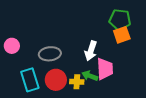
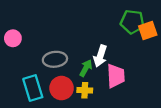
orange square: (122, 35) -> (148, 31), moved
pink circle: (12, 46) -> (13, 38), moved
green arrow: (90, 76) -> (86, 68), moved, turned 98

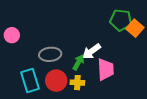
orange square: (148, 31) -> (135, 28), turned -30
white arrow: (100, 56) -> (92, 51), turned 36

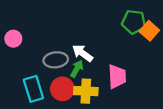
white arrow: (92, 51) -> (82, 53), moved, turned 72
green arrow: (78, 62) -> (77, 69), moved
yellow cross: (77, 83) -> (86, 91), size x1.5

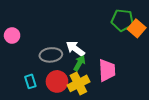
green arrow: (77, 69) -> (79, 63), moved
cyan rectangle: (33, 89) -> (30, 81), size x0.6
yellow cross: (86, 91) -> (78, 83), turned -30

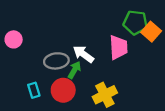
green arrow: (79, 63) -> (74, 70), moved
pink trapezoid: (107, 70) -> (118, 47), moved
yellow cross: (78, 83) -> (105, 95), moved

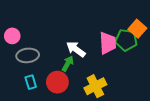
green pentagon: (135, 23) -> (126, 40), moved
gray ellipse: (56, 61) -> (28, 55), moved

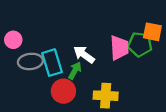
orange square: (137, 29) -> (152, 32), turned -30
cyan rectangle: (31, 82) -> (52, 63), moved, size x1.6
yellow cross: (95, 86) -> (106, 96), turned 30

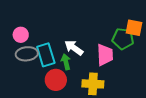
pink circle: (13, 40) -> (21, 35), moved
pink trapezoid: (119, 48) -> (105, 55), moved
green arrow: (75, 71) -> (66, 62), turned -42

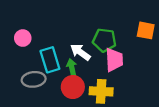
green pentagon: (123, 39) -> (104, 40), moved
gray ellipse: (27, 54) -> (34, 79), moved
red circle: (56, 80) -> (73, 87), moved

